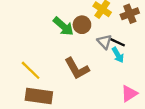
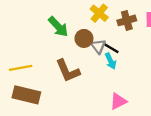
brown circle: (82, 25) -> (84, 38), moved
yellow line: (31, 70) -> (21, 68), turned -60

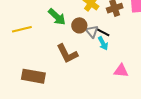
yellow line: (21, 68) -> (22, 29), moved
pink triangle: (118, 101) -> (121, 71), moved, turned 35

